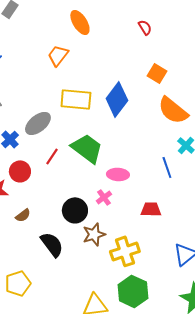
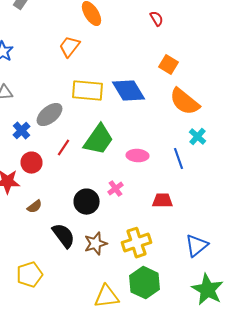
blue diamond: (117, 99) -> (128, 91), turned -68
green trapezoid: (87, 148) -> (98, 140), turned 88
pink ellipse: (118, 174) -> (138, 156), moved
brown star: (94, 234) -> (96, 244), moved

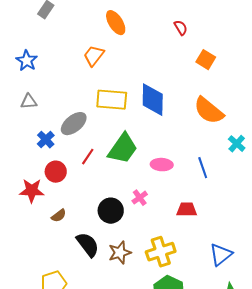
orange square: (168, 65) -> (206, 60), moved
blue diamond: (128, 91) -> (153, 100), turned 32
cyan cross: (198, 137) -> (237, 144), moved

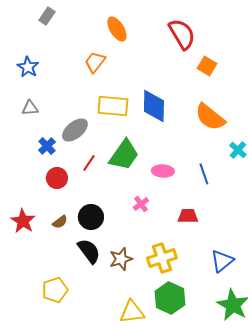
red semicircle: (181, 28) -> (182, 34), size x2.0
red star: (32, 191) -> (23, 221), moved, turned 30
black circle: (111, 211) -> (91, 217), moved

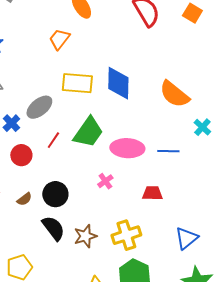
orange square: (207, 66) -> (192, 13), moved
pink ellipse: (163, 171) -> (127, 148), size x1.5
blue line: (204, 174) -> (168, 151), turned -70

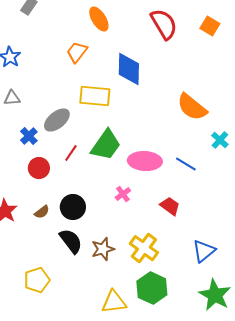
blue diamond: (118, 83) -> (129, 69), moved
blue line: (168, 151) -> (186, 164), turned 30
red trapezoid: (152, 193) -> (170, 206), turned 35
yellow cross: (126, 235) -> (144, 248), turned -36

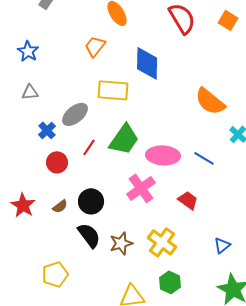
pink cross: (123, 194) -> (141, 188), size x1.8
blue triangle: (204, 251) -> (222, 245), size x0.7
green hexagon: (152, 288) -> (170, 282), size x0.7

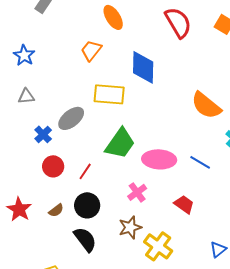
red line: (89, 147) -> (85, 171), moved
pink cross: (141, 188) -> (137, 192), size x0.7
brown star: (121, 243) -> (130, 227), moved

